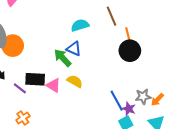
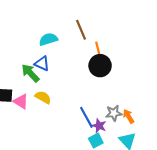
orange arrow: (157, 100) -> (129, 116), turned 104

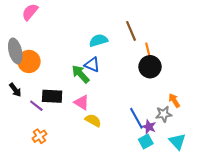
yellow semicircle: (43, 97) -> (93, 120), moved
pink triangle: (21, 102) -> (82, 103), moved
orange arrow: (129, 116) -> (174, 100), moved

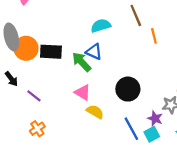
black circle: (150, 67) -> (128, 89), moved
black rectangle: (52, 96) -> (51, 52), moved
blue line: (136, 118) -> (131, 129), moved

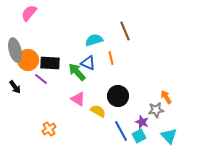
orange line: (154, 36) -> (111, 58), moved
purple line: (34, 96) -> (41, 79), moved
yellow semicircle: (95, 112) -> (98, 111), moved
orange cross: (37, 129) -> (49, 129), moved

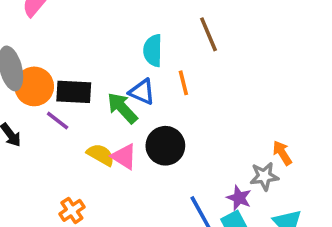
cyan semicircle: (94, 40) -> (153, 50), turned -72
black circle: (118, 96) -> (165, 146), moved
yellow semicircle: (98, 111) -> (101, 155), moved

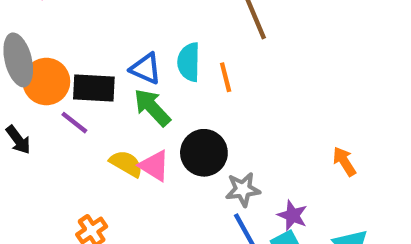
cyan semicircle: (153, 50) -> (189, 62), moved
blue triangle: (142, 92) -> (146, 69), moved
gray star: (264, 176) -> (243, 189), moved

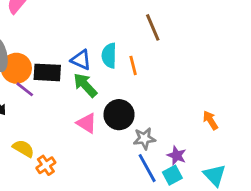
purple line: (74, 123) -> (25, 89), moved
yellow semicircle: (126, 164) -> (23, 148), moved

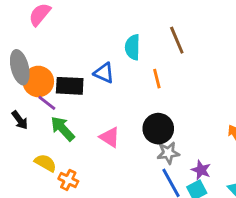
cyan semicircle: (109, 56) -> (133, 47), moved
green arrow: (85, 85) -> (63, 129), moved
black circle: (119, 115) -> (158, 129), moved
orange cross: (46, 165) -> (68, 180), turned -30

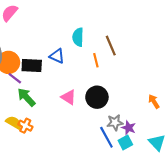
brown line: (177, 40) -> (111, 46), moved
pink triangle: (110, 137) -> (69, 97), moved
gray star: (168, 153) -> (115, 122), moved
orange cross: (68, 180) -> (25, 126), moved

